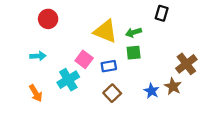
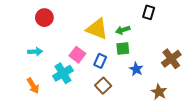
blue rectangle: (109, 66) -> (100, 61), turned -56
brown star: (173, 86) -> (159, 92), moved
blue star: (152, 91) -> (136, 69), moved

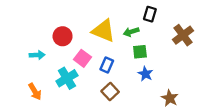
black rectangle: (149, 12) -> (150, 14), moved
red circle: (44, 18) -> (63, 36), moved
green square: (123, 49) -> (140, 52), moved
brown cross: (171, 59) -> (183, 35), moved

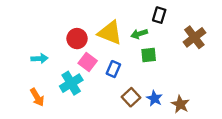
red circle: (63, 36) -> (77, 39), moved
blue star: (145, 74) -> (154, 98), moved
brown square: (110, 92) -> (131, 97), moved

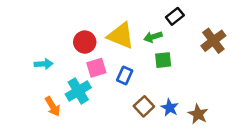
black rectangle: (159, 15) -> (175, 16), turned 35
pink square: (88, 62) -> (96, 68), turned 36
orange arrow: (37, 97) -> (53, 106), moved

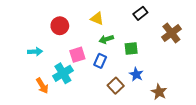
yellow triangle: (121, 36) -> (97, 19), moved, size x0.6
green arrow: (153, 37) -> (106, 39), moved
red circle: (85, 42) -> (60, 26), moved
blue star: (170, 108) -> (136, 74), moved

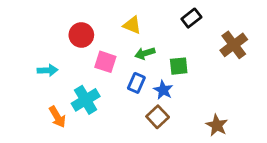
pink square: (77, 55) -> (105, 62), moved, turned 35
blue star: (136, 74) -> (163, 90), moved

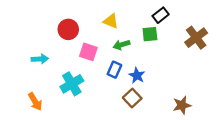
green square: (179, 66) -> (150, 34), moved
orange arrow: (57, 117) -> (35, 102), moved
brown star: (217, 125) -> (182, 105), turned 30

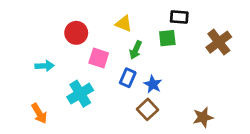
black rectangle: (161, 15) -> (179, 17), turned 42
green arrow: (122, 45) -> (136, 50), turned -49

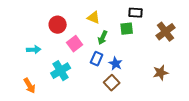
pink square: (99, 58) -> (75, 44), turned 35
brown star: (203, 117) -> (161, 73), moved

